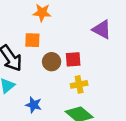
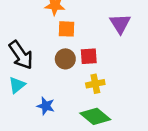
purple triangle: (102, 29) -> (120, 24), turned 30
orange square: (32, 40) -> (67, 29), moved

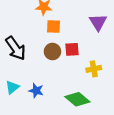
yellow cross: (95, 84) -> (94, 69), moved
cyan triangle: (17, 85) -> (12, 87), moved

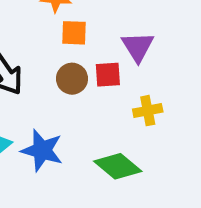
purple triangle: (98, 22) -> (138, 47), moved
blue star: (36, 91) -> (42, 150), size x1.5

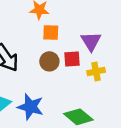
yellow cross: (148, 111) -> (96, 72), moved

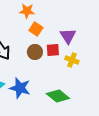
orange square: (51, 32) -> (36, 29), turned 32
yellow cross: (96, 72) -> (72, 60), turned 32

